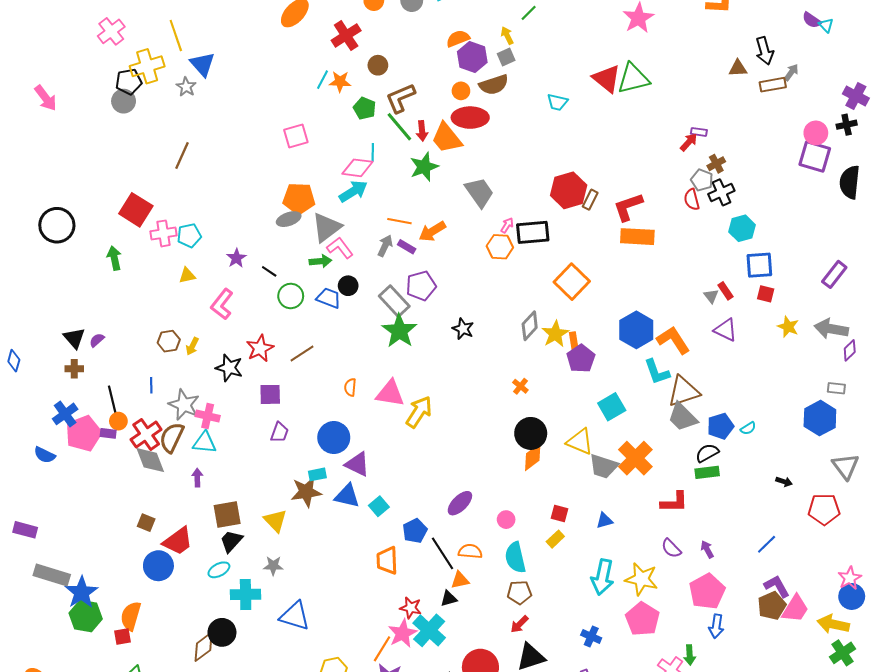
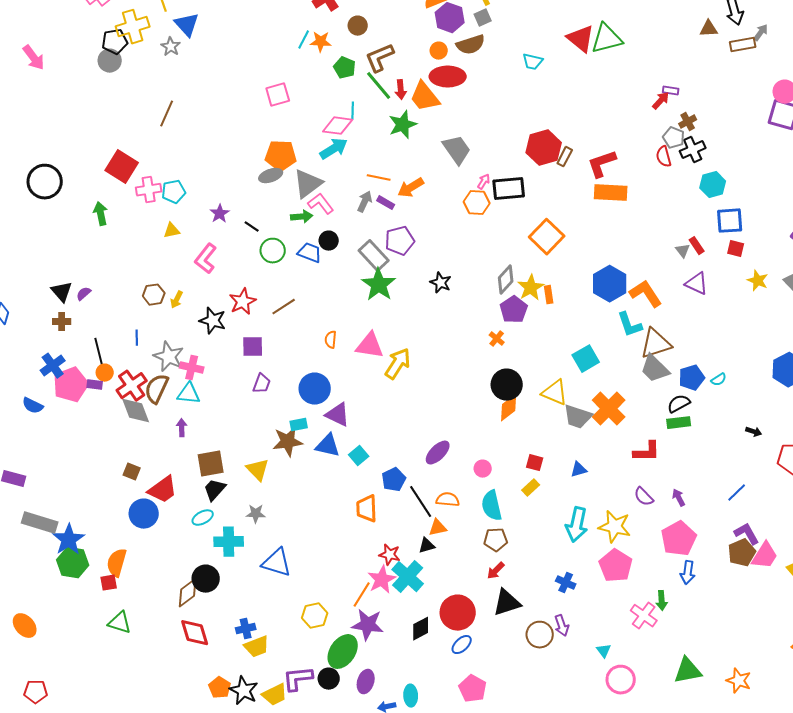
purple pentagon: (581, 359) -> (514, 310), moved

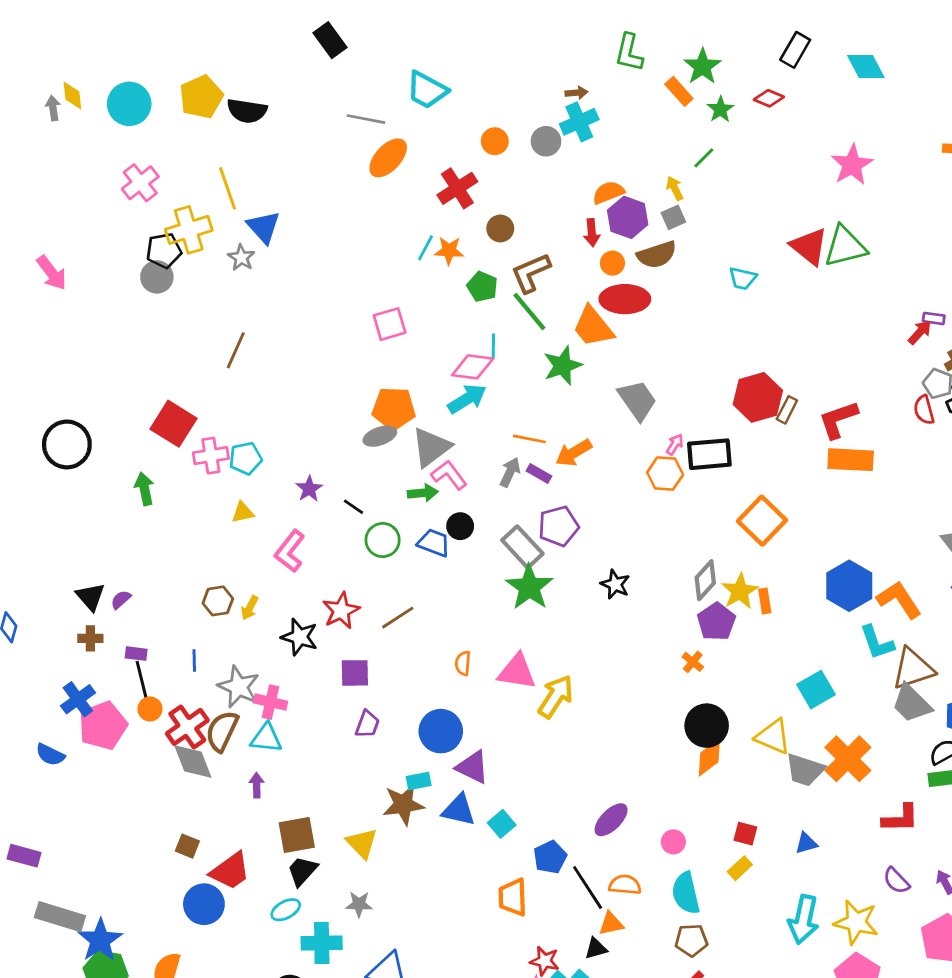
red arrow: (401, 90) -> (592, 233), moved
purple rectangle: (95, 385) -> (136, 654), moved

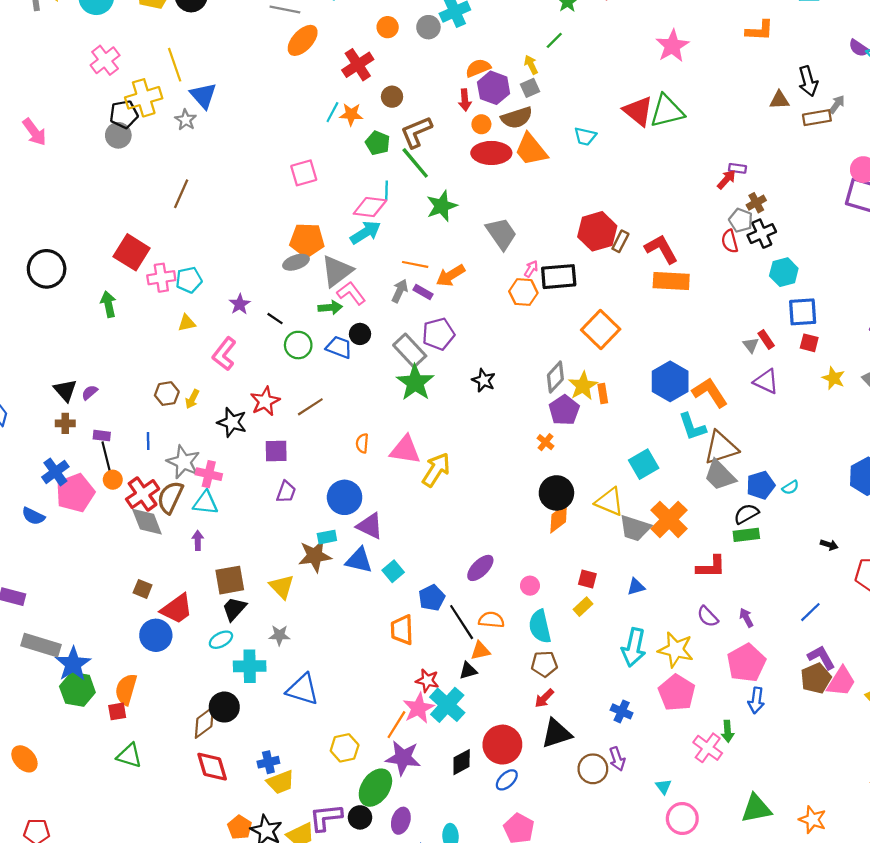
orange trapezoid: (593, 327) -> (531, 150), moved
red L-shape: (838, 420) -> (661, 249), turned 80

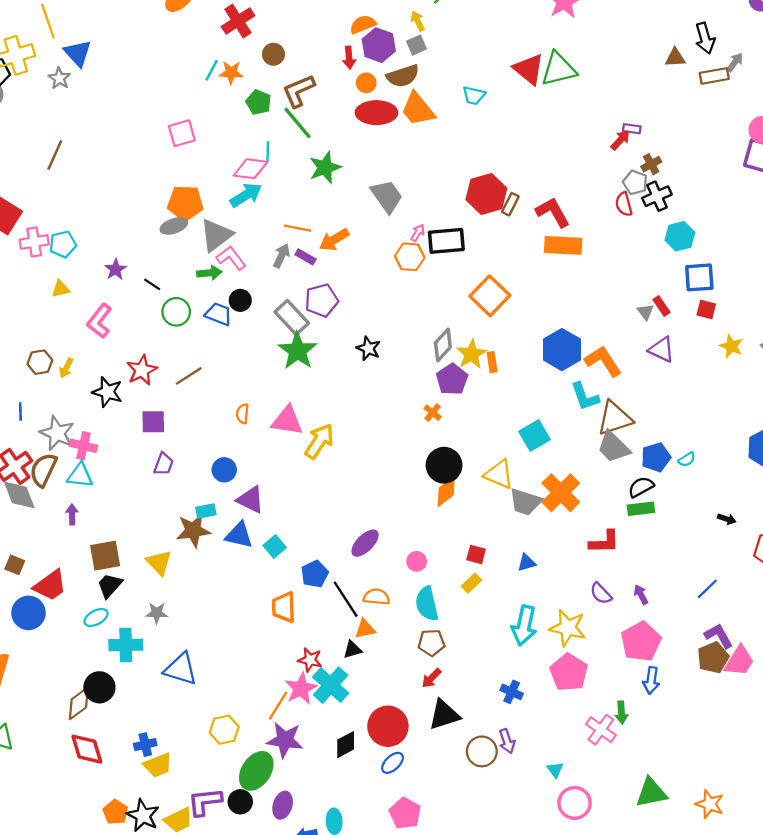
blue circle: (345, 497) -> (224, 470), size x0.7

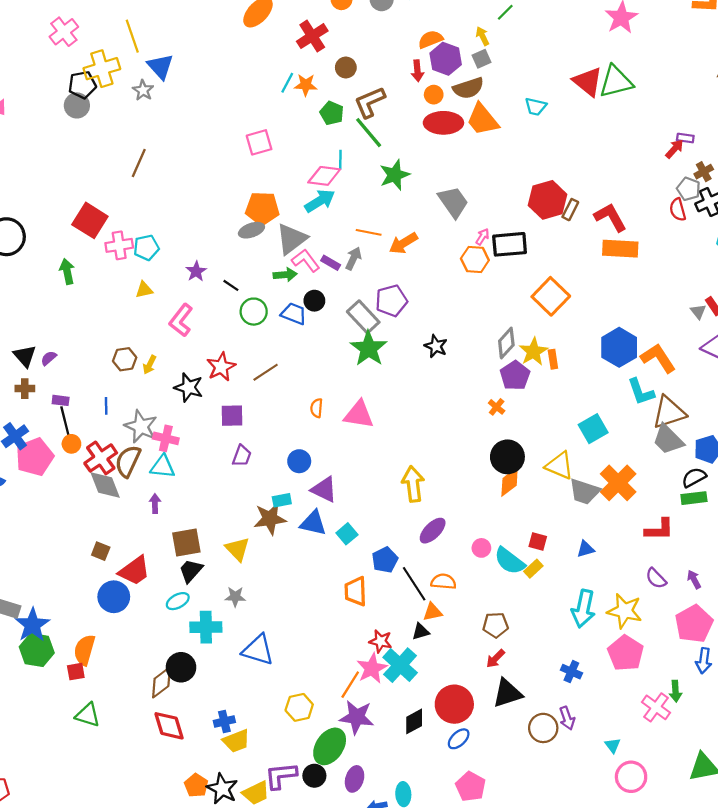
purple rectangle: (306, 257) -> (331, 263), moved
yellow arrow: (319, 441) -> (413, 484), moved, turned -40
cyan semicircle: (427, 604) -> (510, 561), moved, turned -40

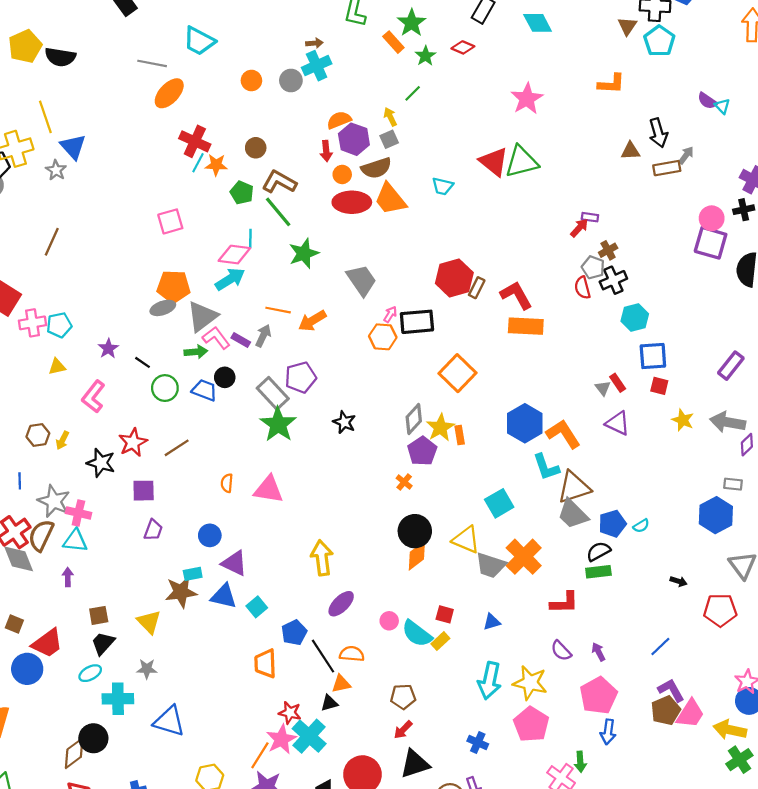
red cross: (312, 36) -> (195, 141), moved, turned -32
brown L-shape: (370, 102) -> (279, 182), turned 52
brown square: (186, 543) -> (99, 615), size x0.7

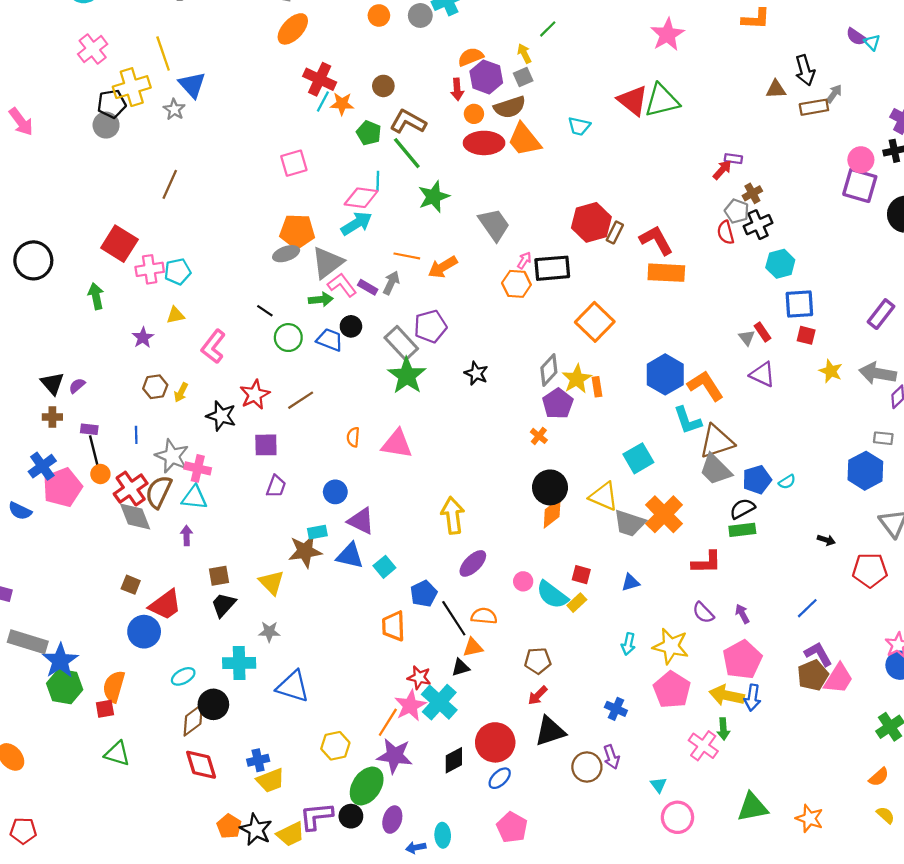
purple star: (108, 349) -> (143, 338), moved
cyan ellipse: (90, 673) -> (183, 676), moved
cyan arrow: (490, 681) -> (628, 644), size x0.6
yellow arrow: (730, 730) -> (727, 695), moved

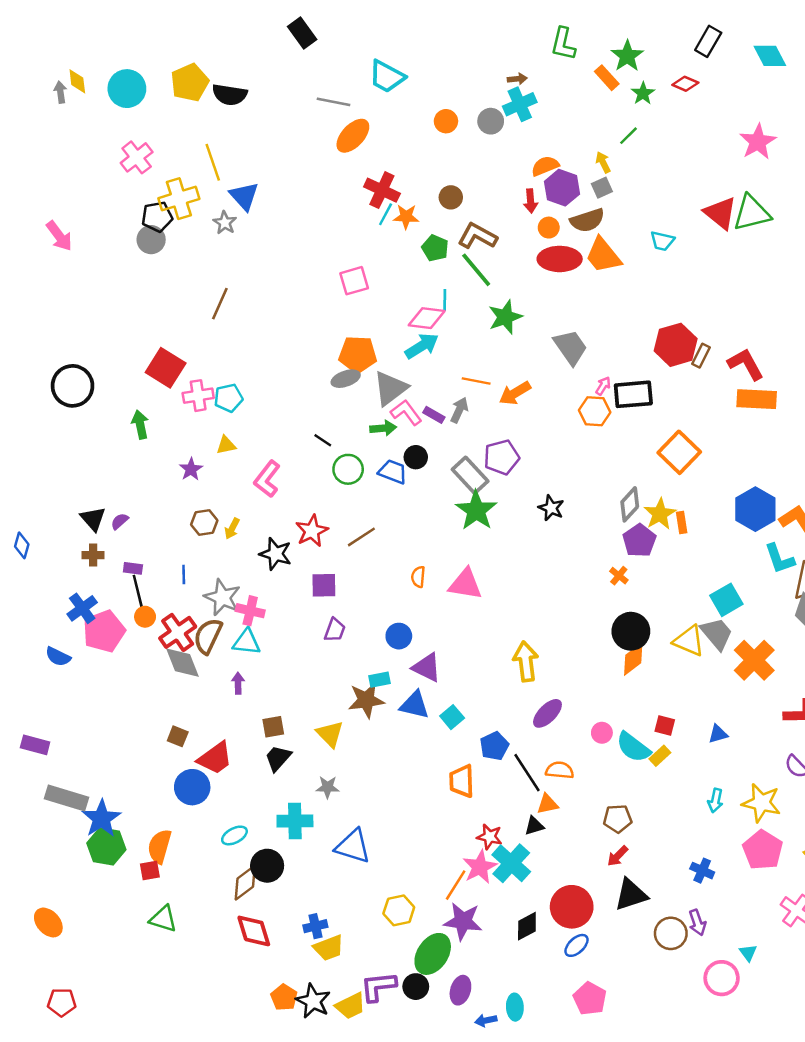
gray trapezoid: (629, 523) -> (717, 634), moved, turned -148
pink circle: (677, 817) -> (722, 978), moved

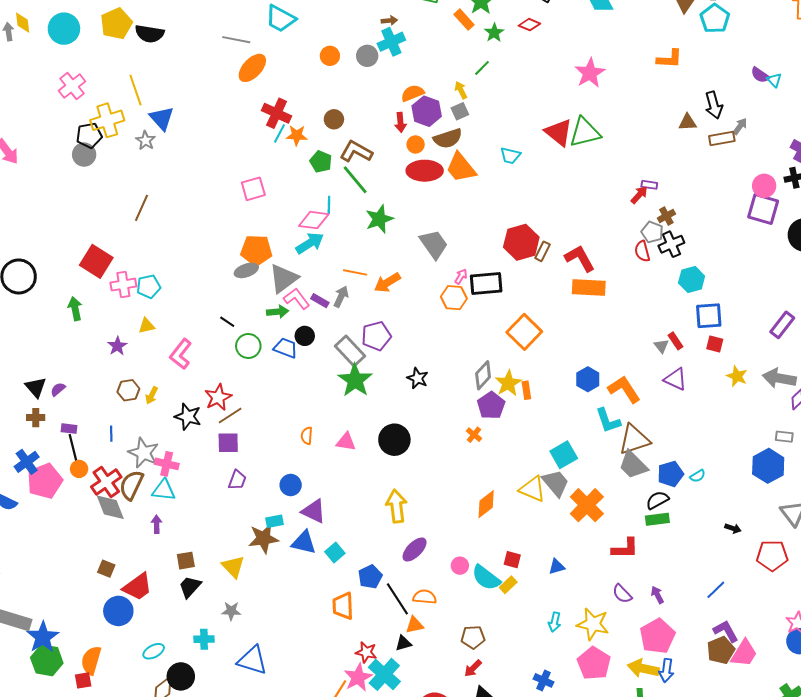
blue hexagon: (755, 509) -> (588, 379), size x0.7
brown line: (361, 537) -> (230, 415), moved
pink triangle: (465, 584) -> (346, 442), size x0.7
black circle: (631, 631) -> (394, 440), moved
cyan cross: (295, 821) -> (204, 639), size x0.7

